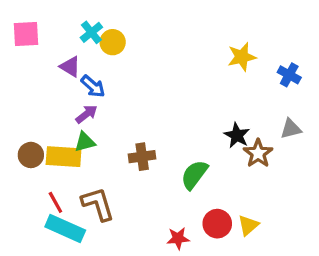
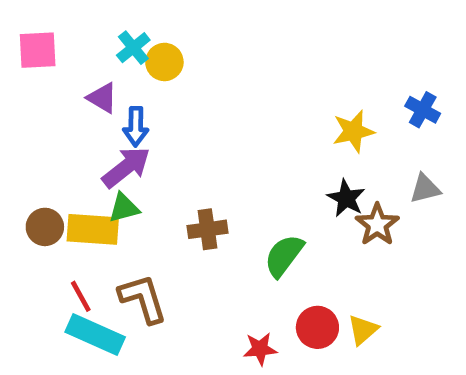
yellow star: (242, 57) -> (353, 131), moved
blue arrow: (93, 86) -> (136, 127), turned 50
purple arrow: (86, 114) -> (126, 167), size x1.5

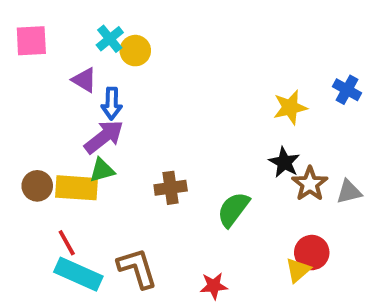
gray triangle: (425, 189) -> (349, 192), moved
brown L-shape: (143, 299) -> (137, 268), moved
red circle: (317, 327) -> (312, 253), moved

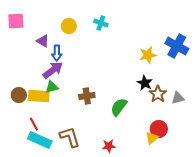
cyan cross: (110, 39) -> (101, 23), moved, turned -32
blue cross: (347, 90) -> (177, 46), size x1.6

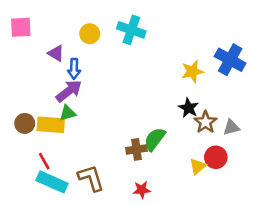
cyan cross: (101, 23) -> (131, 30), size x1.5
brown cross: (87, 96) -> (137, 149), moved
red circle: (159, 129) -> (216, 157), moved
yellow triangle: (152, 138) -> (198, 166), moved

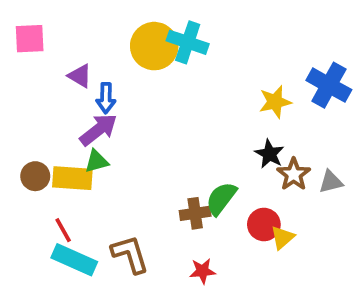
yellow circle: (90, 34) -> (154, 46), moved, size x1.6
red circle: (216, 157) -> (264, 224), moved

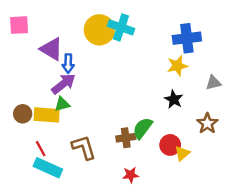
purple triangle: (80, 76) -> (51, 49), size x1.5
blue cross: (329, 85) -> (187, 38), moved, turned -36
brown star: (294, 174) -> (207, 123), moved
gray triangle: (331, 182) -> (213, 83), moved
brown L-shape: (130, 254) -> (84, 147), moved

